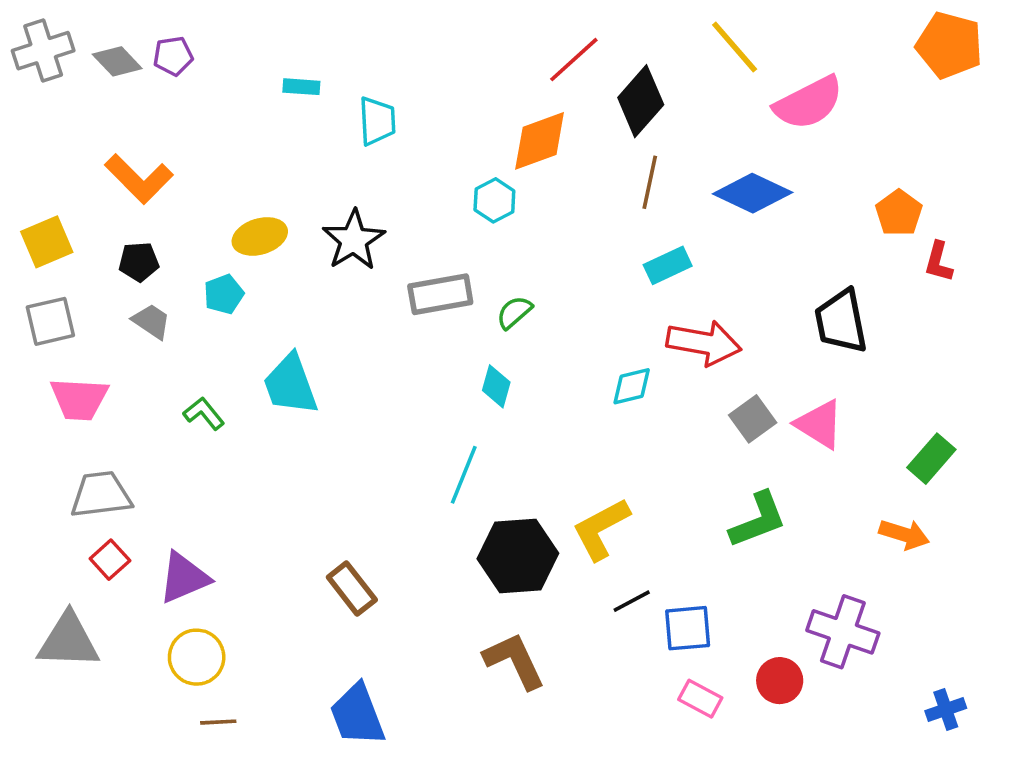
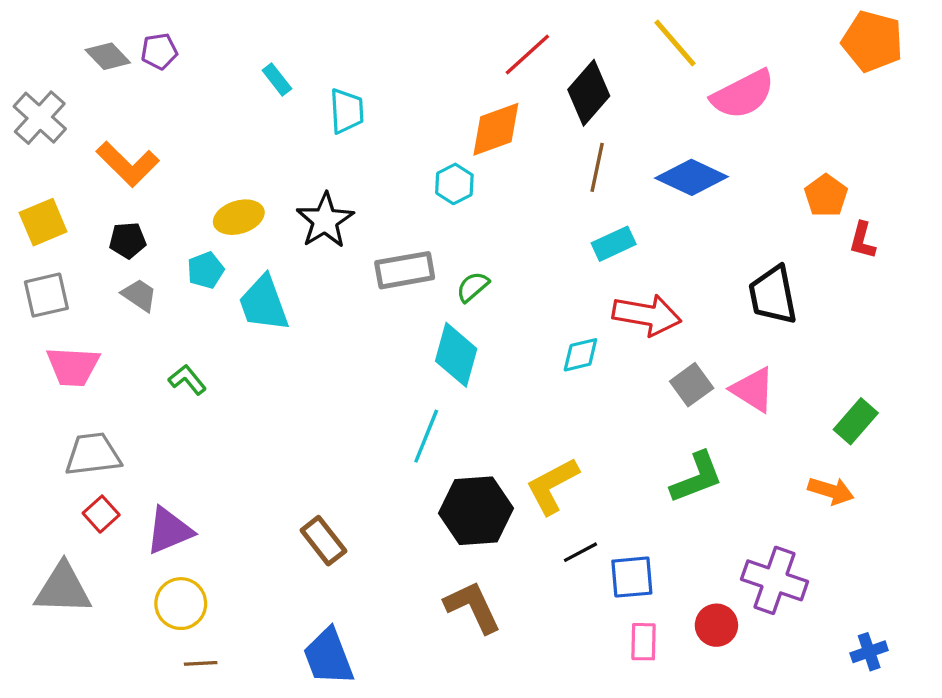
gray cross: (43, 51) -> (40, 118), moved, turned -30
cyan rectangle: (301, 87) -> (277, 79), turned 48
cyan trapezoid: (290, 385) -> (264, 303), moved
cyan diamond: (496, 386) -> (456, 355), size x1.6
pink rectangle: (700, 699) -> (643, 642), turned 63

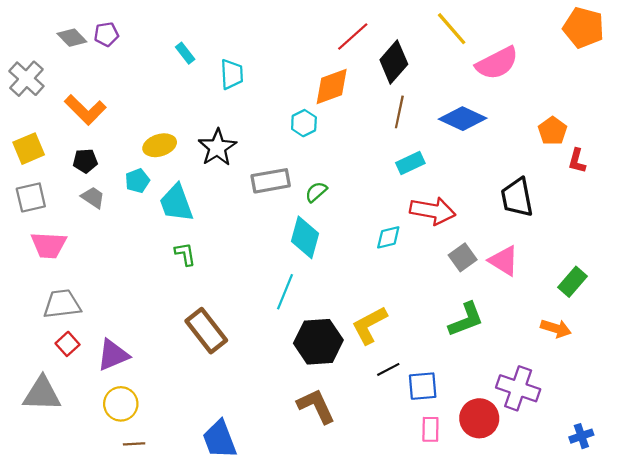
green L-shape: (187, 380) -> (185, 254), moved, turned 30
brown rectangle: (323, 541) -> (206, 331), moved, size x1.4
red circle: (716, 625) -> (479, 418), size x1.4

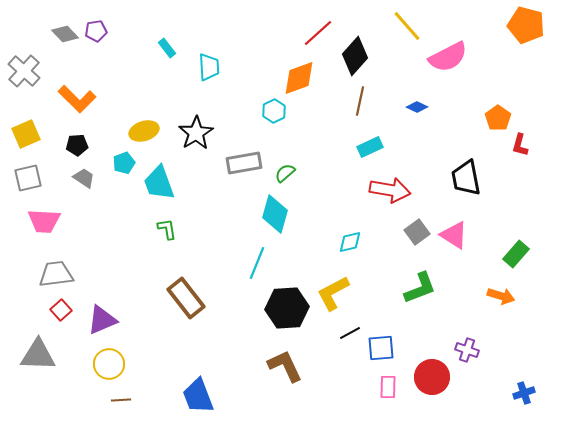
blue diamond: (463, 119) -> (417, 107), size x0.5
cyan diamond: (388, 237) -> (350, 242), moved
purple cross: (518, 388) -> (467, 350), size x0.6

